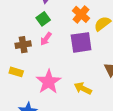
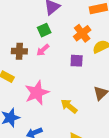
purple square: (81, 42) -> (77, 61), size x0.6

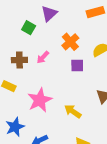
green square: (44, 30) -> (29, 28), moved, turned -32
orange cross: (82, 33) -> (70, 42), moved

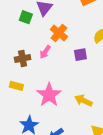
green square: (29, 28) -> (26, 17), moved
orange cross: (70, 42) -> (59, 33), moved

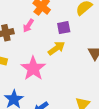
yellow arrow: (83, 101) -> (56, 48), moved, turned 120

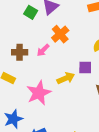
purple square: (64, 28) -> (85, 67), moved

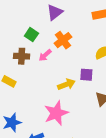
green square: (31, 12) -> (31, 35), moved
pink star: (39, 93) -> (56, 113), moved

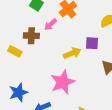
brown cross: (22, 56) -> (31, 36), moved

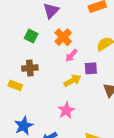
pink arrow: (50, 24) -> (71, 56), moved
pink star: (63, 82) -> (66, 110), size x0.7

